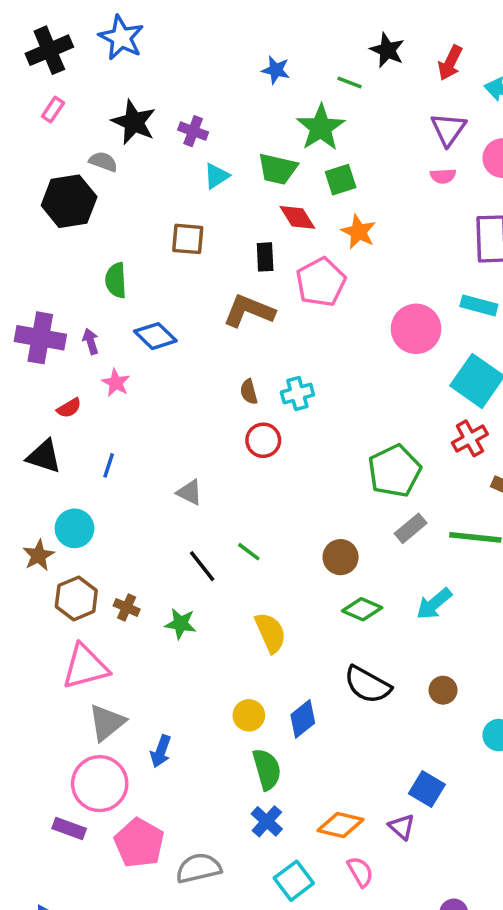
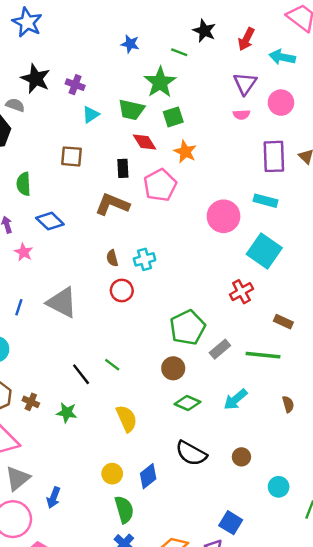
red cross: (470, 438) -> (241, 292), moved
green pentagon: (394, 471) -> (188, 328), moved
gray triangle: (190, 492) -> (62, 302), moved, size x1.8

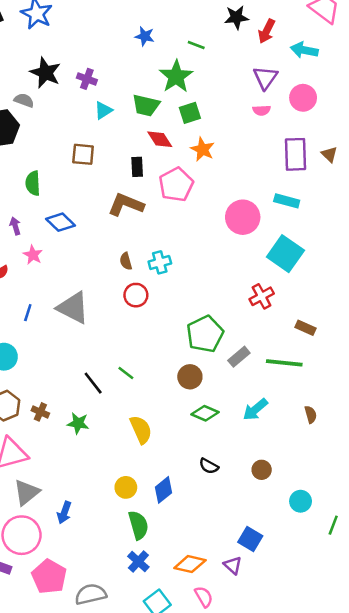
black star: (204, 31) -> (236, 17), moved, turned -30
black semicircle: (191, 453) -> (209, 466), size x0.6

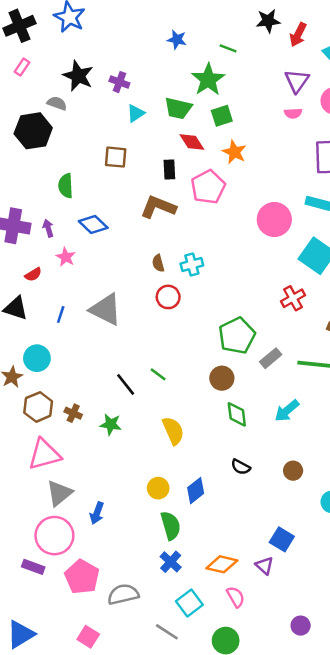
green diamond: (205, 413) -> (237, 414), turned 60

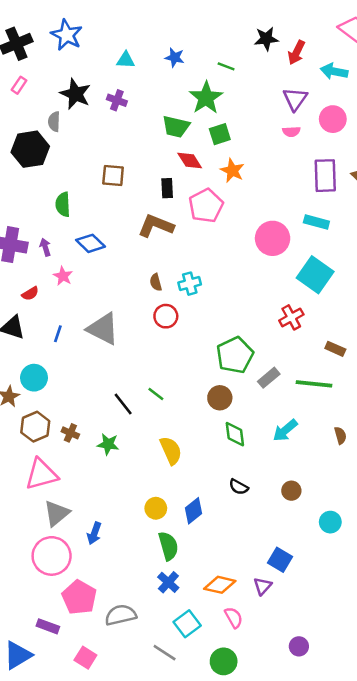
gray semicircle: (57, 103) -> (54, 122), turned -108
cyan triangle: (136, 113) -> (126, 60), moved, turned 36
purple triangle: (264, 566) -> (262, 586), turned 30
purple rectangle: (33, 567) -> (48, 626), moved

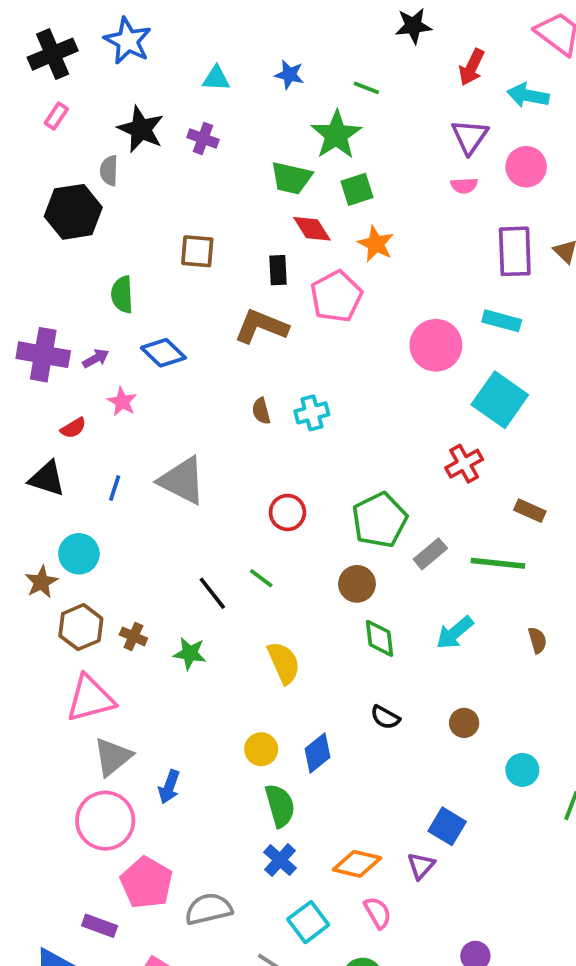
black star: (266, 39) -> (413, 26), moved
purple arrow: (45, 247) -> (96, 358), turned 78
red circle: (166, 316) -> (287, 512), moved

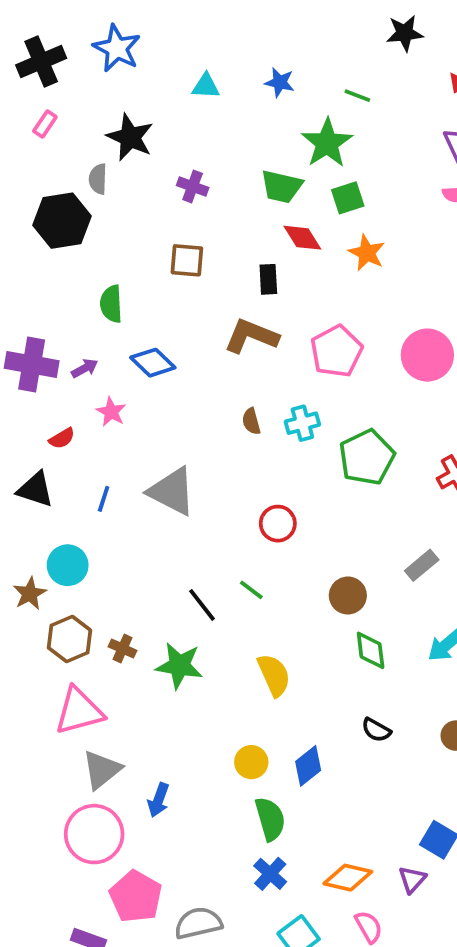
purple cross: (203, 139) -> (193, 187), moved
pink pentagon: (336, 296) -> (336, 351), moved
green pentagon: (380, 520) -> (367, 457), moved
green star: (190, 653) -> (179, 666), size x1.4

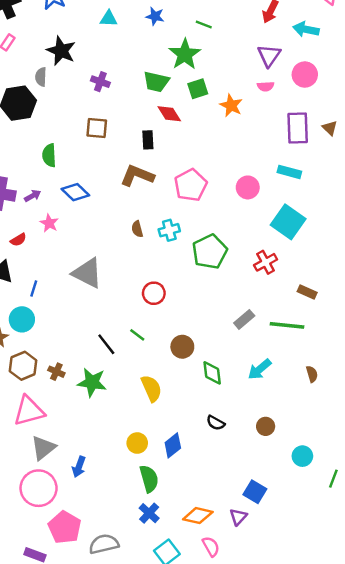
orange star: (367, 253) -> (231, 105), moved
pink circle: (427, 355) -> (248, 187), size x0.7
blue line: (104, 499) -> (34, 288), moved
brown circle: (348, 595) -> (182, 347), moved

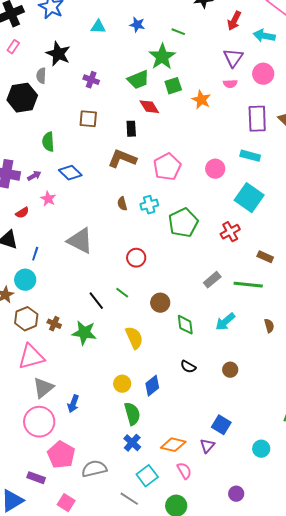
green trapezoid: (156, 82) -> (138, 80), turned -35
cyan circle: (302, 456) -> (261, 449), moved

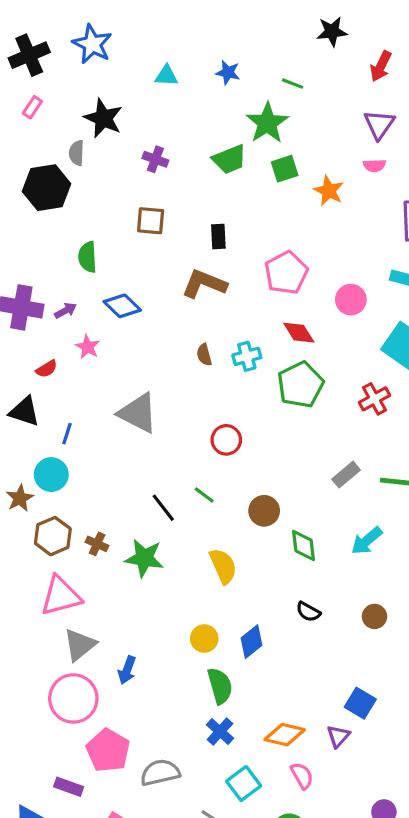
red diamond: (149, 107) -> (299, 333), moved
pink pentagon: (167, 167) -> (286, 273), moved

